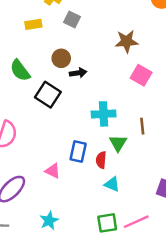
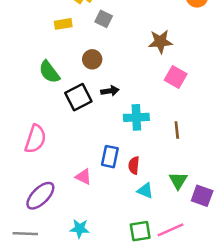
black arrow: (78, 73) -> (110, 91), moved
black square: (48, 95) -> (78, 97), turned 30
green triangle: (118, 143) -> (178, 181), moved
cyan star: (49, 220) -> (80, 229), turned 30

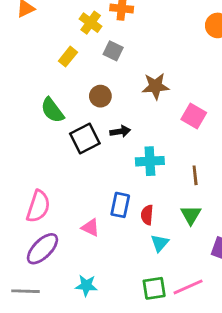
yellow rectangle: (63, 24) -> (68, 57), turned -42
brown star: (160, 42) -> (156, 86), moved
pink semicircle: (35, 139) -> (38, 206), moved
green triangle: (178, 181) -> (191, 215), moved
cyan triangle: (145, 191) -> (160, 243), turned 48

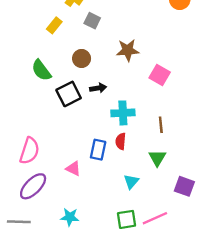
red semicircle: (147, 215) -> (121, 141), moved

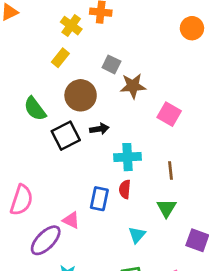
gray square: (92, 21) -> (111, 64), moved
yellow rectangle: (54, 25) -> (60, 58), moved
brown circle: (82, 58) -> (81, 95), size x1.5
purple ellipse: (33, 186) -> (46, 240), moved

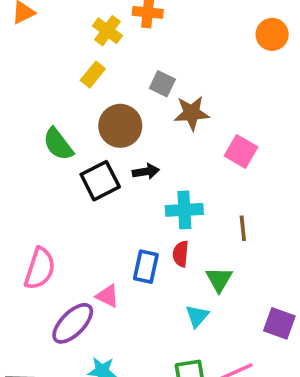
green triangle: (166, 208) -> (219, 279), moved

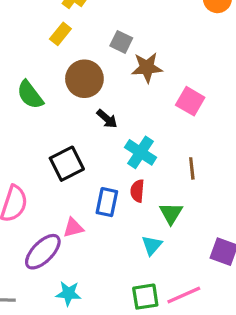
black arrow: (146, 172) -> (107, 119), turned 50
black square: (100, 181) -> (67, 164), moved
cyan cross: (184, 210) -> (141, 152), turned 36
pink triangle: (107, 296) -> (73, 228), turned -40

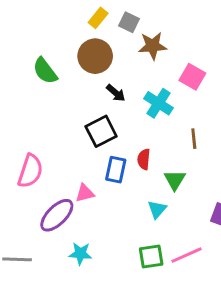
yellow rectangle: (60, 34) -> (98, 18), moved
cyan cross: (141, 152) -> (158, 103), moved
black square: (67, 164) -> (101, 131), moved

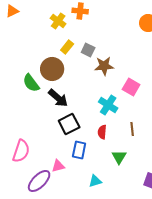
brown circle: (95, 56) -> (52, 69), moved
black arrow: (116, 93) -> (58, 98), moved, size x1.5
red semicircle: (144, 159) -> (102, 132), moved
cyan triangle: (157, 209) -> (95, 181), moved, turned 32

